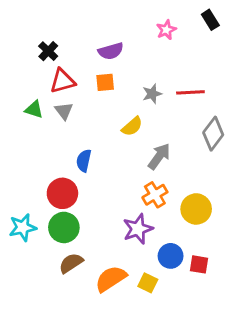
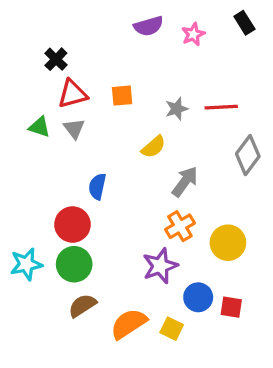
purple semicircle: (111, 51) -> (149, 26), moved

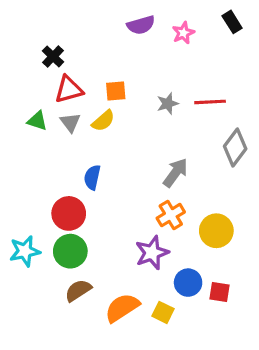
yellow semicircle: (154, 147) -> (103, 121), moved

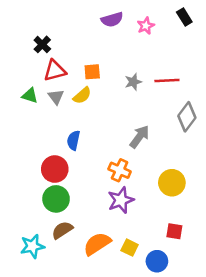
orange cross: (171, 215) -> (120, 170), moved, turned -35
cyan star: (25, 251) -> (32, 246), moved
blue circle: (188, 283) -> (157, 261), moved

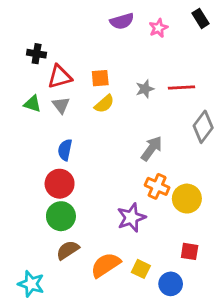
black cross: (42, 44) -> (37, 54), moved, turned -35
yellow semicircle: (82, 96) -> (104, 104), moved
blue semicircle: (73, 140) -> (65, 150), moved
orange cross: (120, 170) -> (157, 186), moved
cyan star: (32, 246) -> (31, 284), moved, turned 30

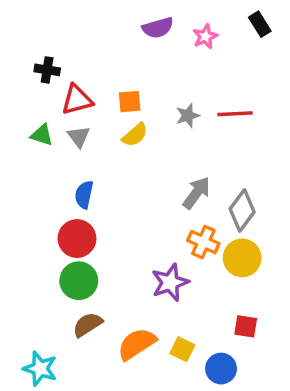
gray diamond: (203, 127) -> (242, 210), moved

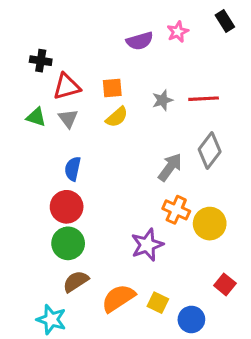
purple semicircle: (158, 28) -> (140, 41), moved
gray diamond: (242, 210) -> (210, 150), moved
red square: (246, 326) -> (225, 284), moved, turned 30
cyan star: (40, 369) -> (51, 319), moved

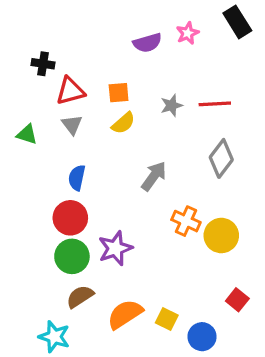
black rectangle: (225, 21) -> (237, 22), size x1.4
green triangle: (36, 117) -> (27, 134), moved
gray arrow: (170, 167) -> (154, 176), moved
purple star: (147, 245) -> (115, 248), moved

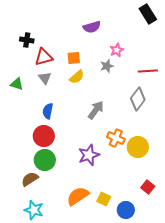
pink star: (188, 33) -> (117, 50), moved
red line: (215, 104) -> (148, 71), moved
purple star: (115, 248) -> (89, 155), moved
brown semicircle: (80, 297) -> (30, 179), moved

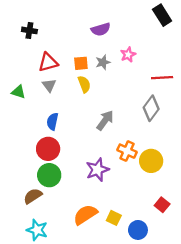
black cross: (27, 40) -> (29, 30), moved
gray star: (107, 66) -> (103, 62), moved
yellow semicircle: (77, 77) -> (84, 84), turned -70

